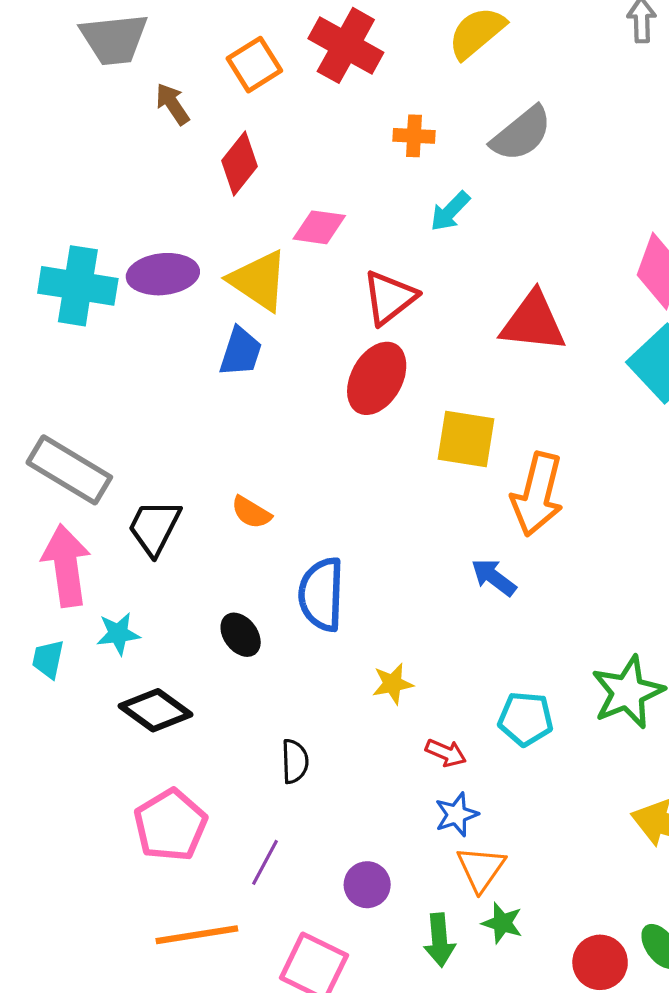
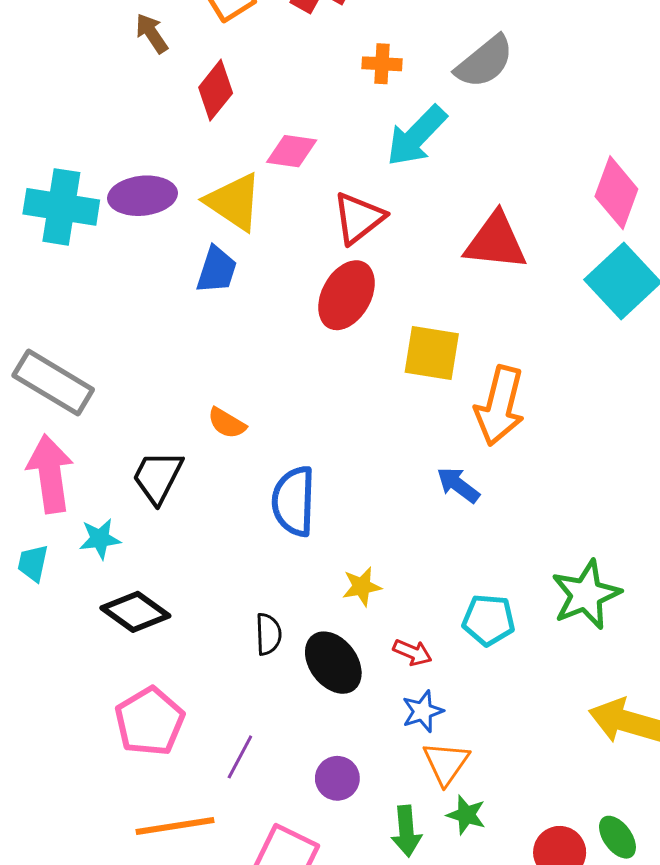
cyan arrow: (450, 211) -> (417, 136), size x1.6
black trapezoid: (154, 527) -> (158, 477), moved
black ellipse: (241, 635) -> (333, 663), moved, size x1.5
black semicircle: (295, 761) -> (268, 634), moved

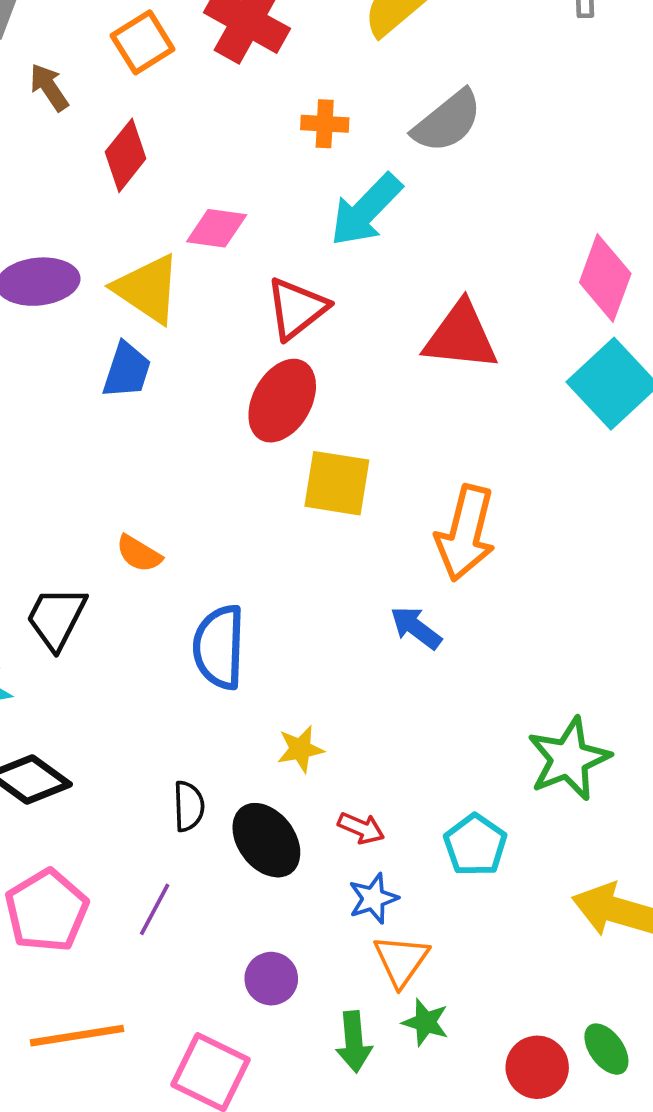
yellow square: (432, 353) -> (337, 483), moved
cyan pentagon: (489, 620) -> (475, 845), moved, turned 30
purple line: (240, 757) -> (155, 909), moved

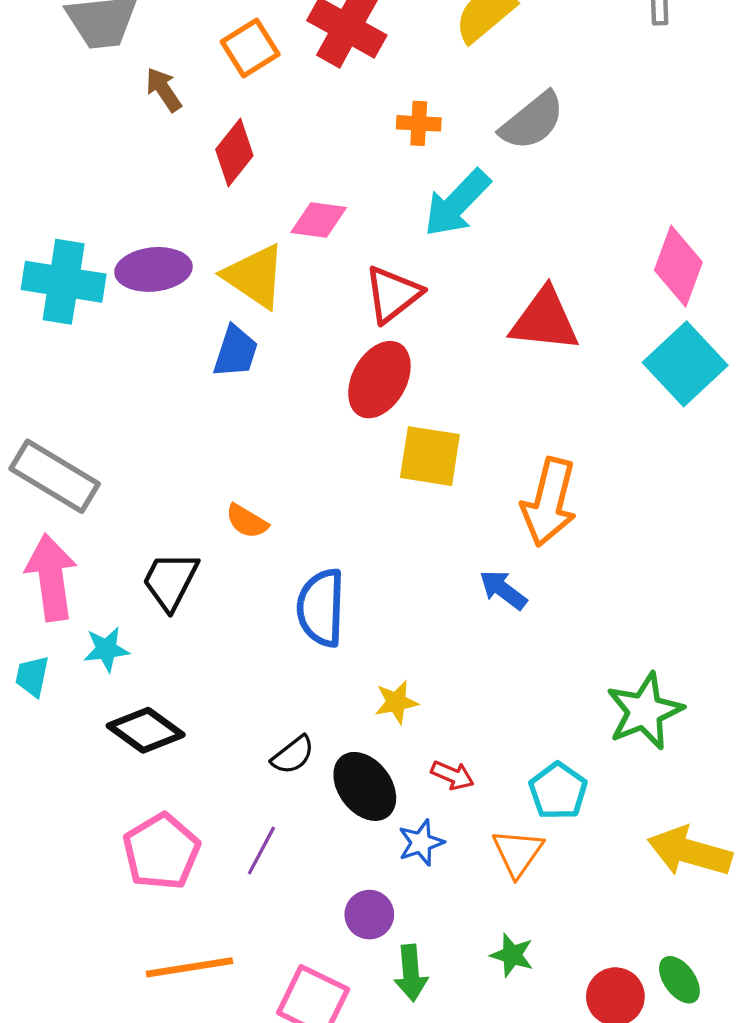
black semicircle: (189, 806) -> (293, 755), turned 54
blue star: (373, 898) -> (421, 843), moved
orange triangle: (401, 960) -> (518, 853), moved
green arrow: (354, 1042) -> (411, 973), moved

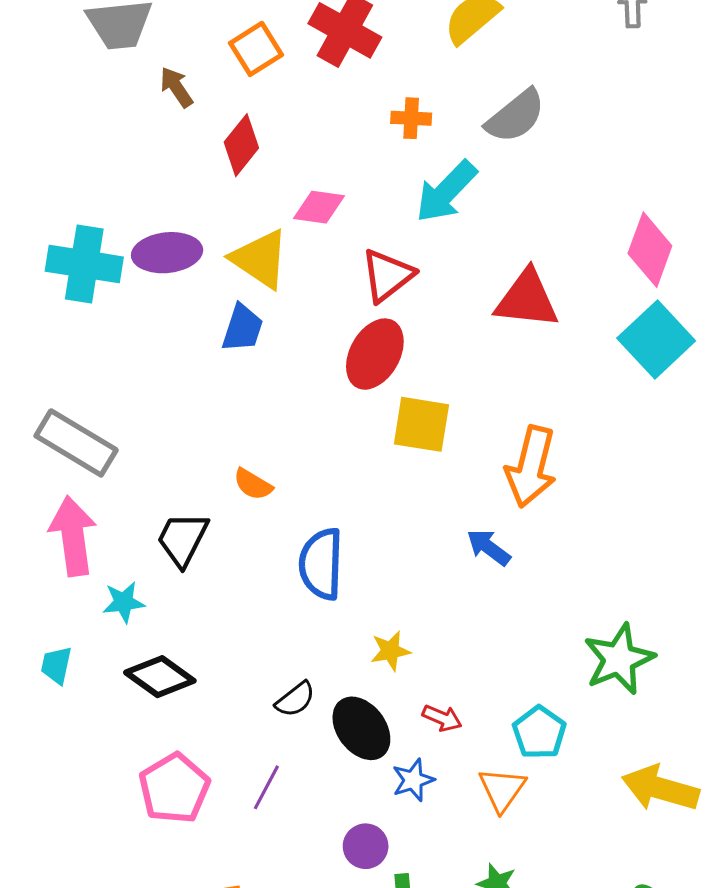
cyan trapezoid: (32, 676) -> (56, 665), moved

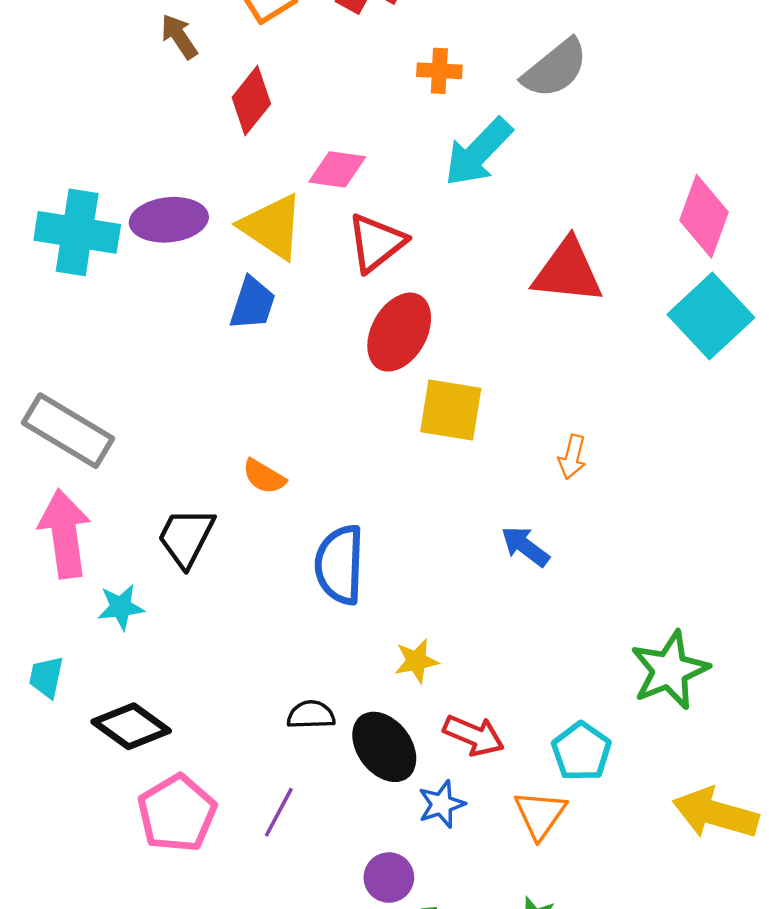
red triangle: (387, 275) -> (376, 243), moved
orange arrow: (531, 467) -> (572, 457), size x0.5
black diamond: (160, 677) -> (131, 726), moved
black semicircle: (295, 699) -> (311, 715), turned -144
red arrow: (442, 718) -> (474, 735), size x1.4

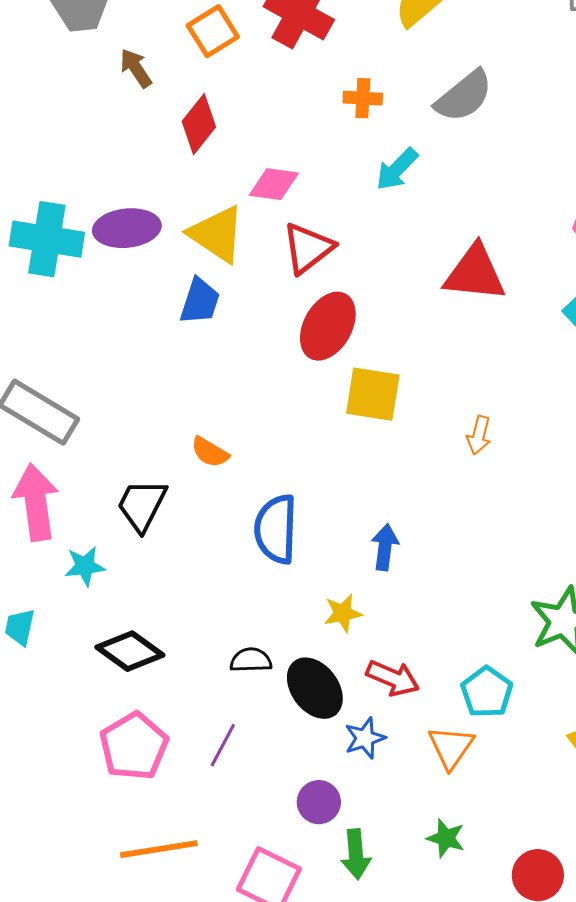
cyan arrow: (478, 152) -> (397, 169), size x0.7
blue arrow: (525, 546) -> (385, 547), moved, turned 60
black diamond: (131, 726) -> (130, 651), moved

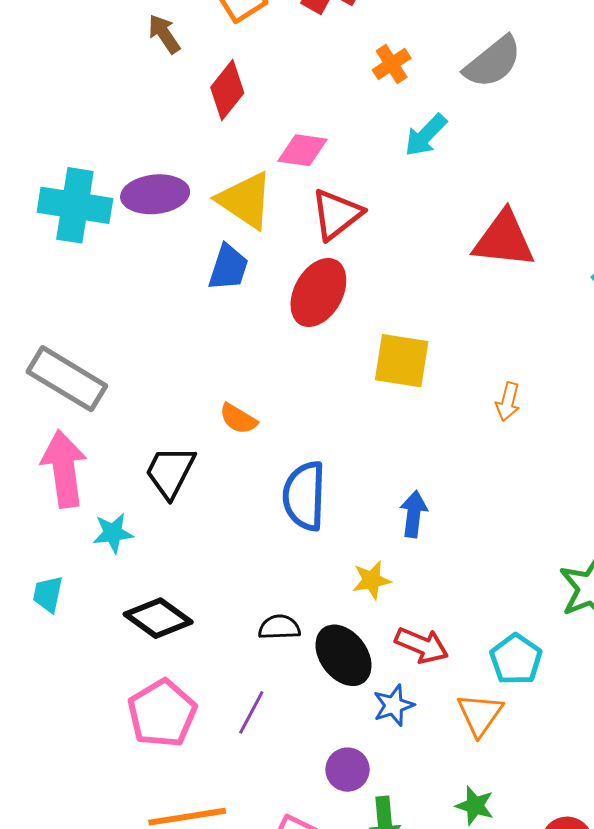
orange cross: (363, 98) -> (392, 64), turned -36
red ellipse: (328, 326) -> (318, 293), moved

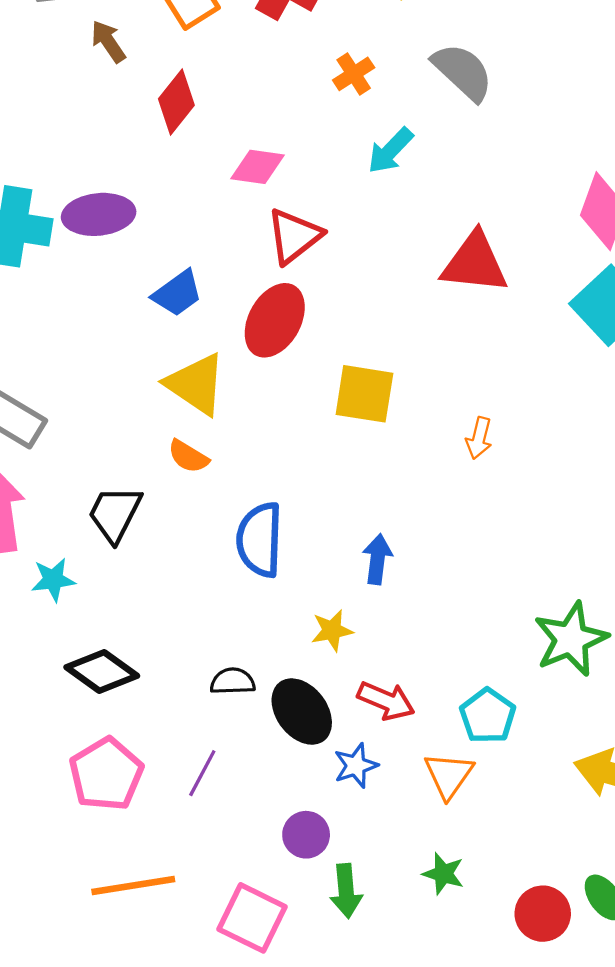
gray semicircle: (493, 62) -> (463, 72), turned -98
yellow triangle: (245, 200) -> (196, 384), moved
blue trapezoid: (228, 267) -> (177, 293), turned 36

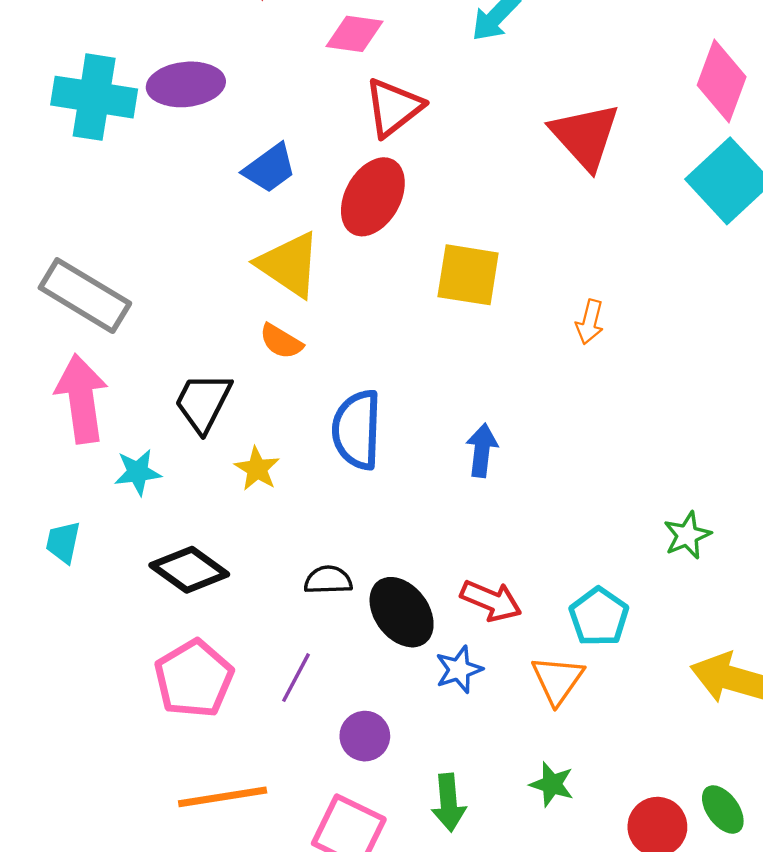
red triangle: (475, 263) -> (585, 136), turned 42
yellow star: (332, 630) -> (257, 469), moved, turned -30
green star: (571, 639) -> (687, 535), size x0.6
purple circle: (306, 835) -> (365, 736), moved

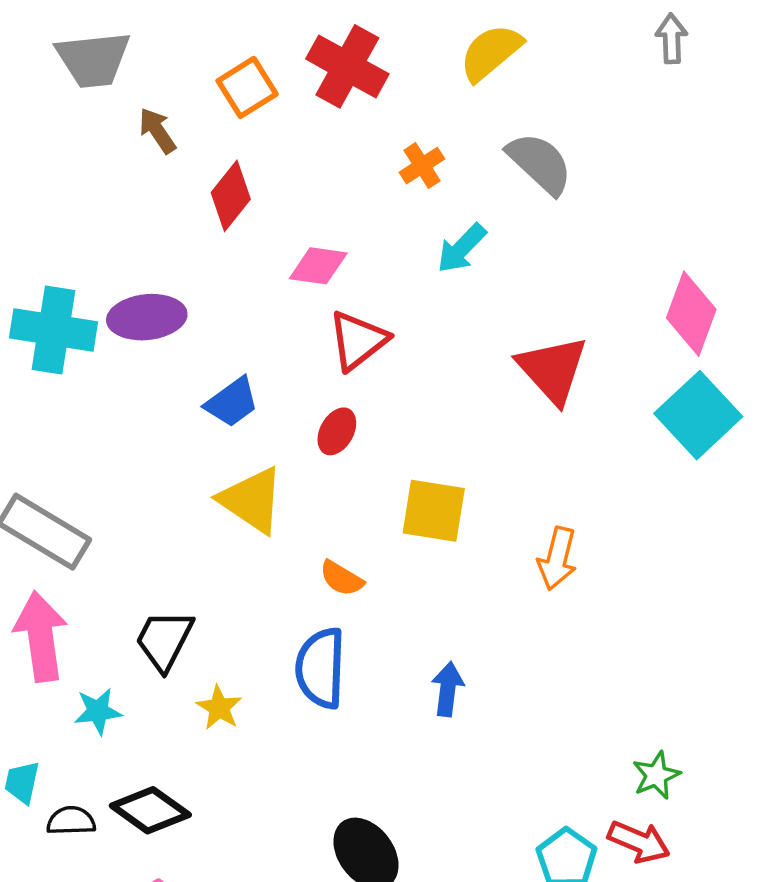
red ellipse: (373, 197) -> (337, 431), size x0.6
orange arrow: (590, 322) -> (557, 558), size x1.4
orange semicircle: (281, 341) -> (342, 578), moved
black semicircle: (328, 580) -> (71, 821), moved
red arrow: (491, 601) -> (639, 842), moved

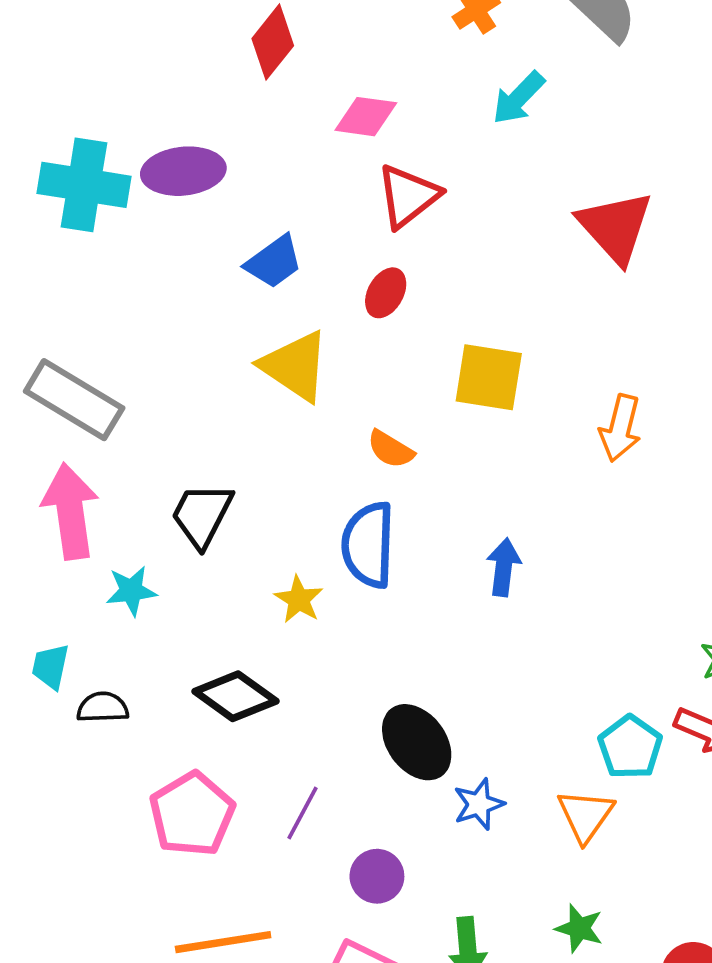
yellow star: (219, 708) -> (299, 599), moved
black diamond: (150, 810) -> (235, 696), moved

